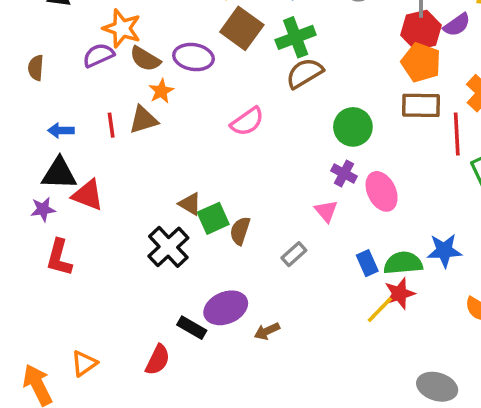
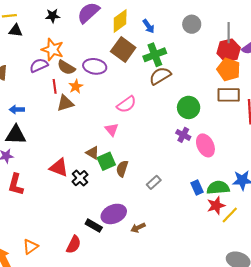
red line: (111, 125) -> (55, 86), moved
red triangle: (88, 195) -> (59, 168), moved
pink triangle: (326, 211) -> (112, 130), moved
black cross: (168, 247) -> (80, 178), size x0.7
yellow line: (380, 310) -> (230, 215), moved

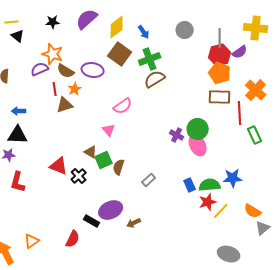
black triangle: (16, 31) -> (18, 36), turned 32
green circle: (189, 107) -> (198, 129), moved

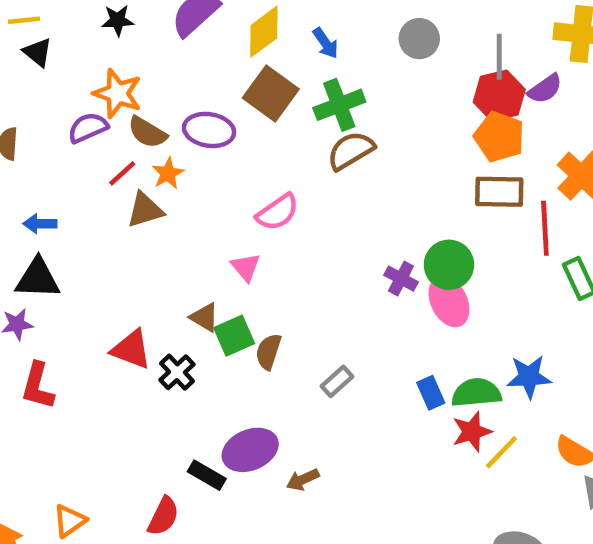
red line: (55, 89) -> (122, 173), turned 56

